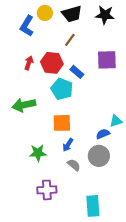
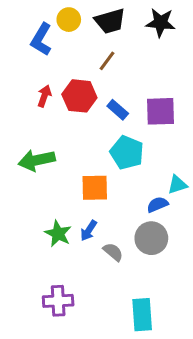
purple square: (107, 60) -> (161, 111), moved
cyan pentagon: (62, 89) -> (127, 153), moved
blue arrow: (68, 145) -> (89, 231), moved
green star: (38, 153) -> (58, 234), turned 30
purple cross: (47, 190) -> (58, 301), moved

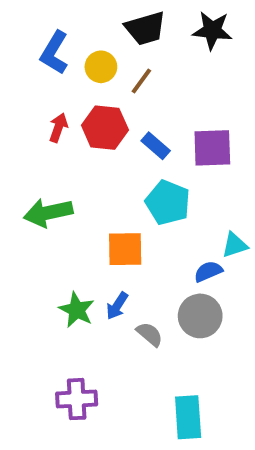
yellow circle: (69, 20) -> (101, 67), moved

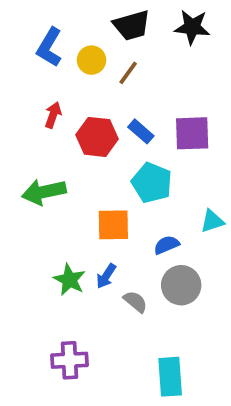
red hexagon: (105, 128) -> (97, 137), moved
blue semicircle: (208, 271) -> (167, 245), moved

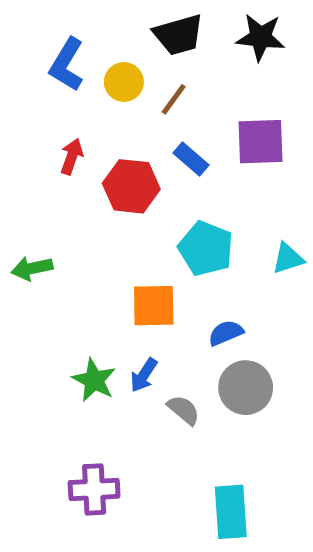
blue rectangle: (141, 131) -> (191, 159), moved
purple square: (192, 133) -> (261, 142), moved
green arrow: (44, 192) -> (32, 268), moved, size x0.7
cyan triangle: (212, 221) -> (288, 258), moved

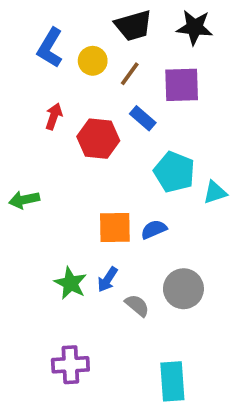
purple square: (261, 142) -> (182, 85), moved
cyan pentagon: (206, 248) -> (174, 172), moved
blue semicircle: (226, 333) -> (154, 229), moved

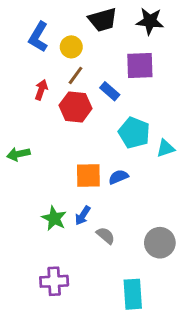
brown line: (130, 74) -> (76, 75), moved
gray circle: (183, 289) -> (160, 243), moved

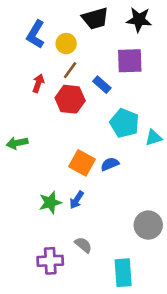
orange square: (88, 176) -> (82, 163), turned 30
green star: (54, 218) -> (50, 203), turned 30
gray semicircle: (106, 236) -> (83, 245), moved

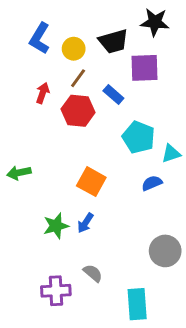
black trapezoid: (95, 18) -> (113, 41), moved
green arrow: (17, 143) -> (19, 173), moved
blue semicircle: (110, 164) -> (152, 183), moved

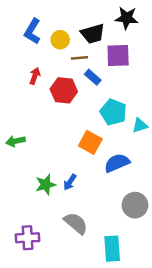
brown line: (78, 78) -> (79, 58), moved, turned 49
orange square: (91, 182) -> (90, 142), moved
blue semicircle: (152, 183) -> (117, 163), moved, size x1.5
gray semicircle: (93, 273) -> (76, 223), size x1.5
purple cross: (56, 291) -> (28, 238), moved

